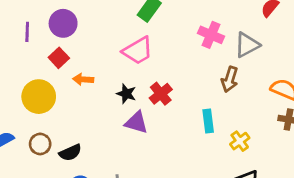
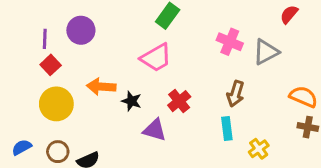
red square: (59, 58) -> (51, 65), moved
orange arrow: (83, 79) -> (101, 87), size x1.4
brown arrow: (230, 79) -> (236, 94), moved
black star: (126, 94) -> (131, 101), moved

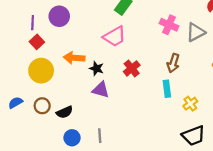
purple triangle: (155, 130) -> (101, 90), moved

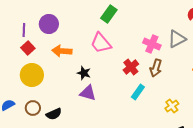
pink cross: (169, 25) -> (152, 44), moved
pink trapezoid: (115, 36) -> (101, 43), turned 80
orange arrow: (74, 58) -> (62, 51), moved
red cross: (132, 68) -> (131, 67), moved
cyan rectangle: (167, 89) -> (138, 92), moved, turned 42

